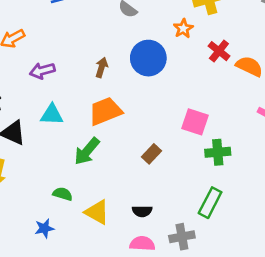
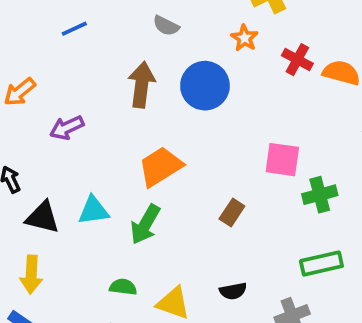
brown arrow: (102, 67) -> (141, 85), moved, size x1.6
cyan triangle: (52, 115) -> (93, 210), moved
green rectangle: (210, 203) -> (321, 264), turned 60

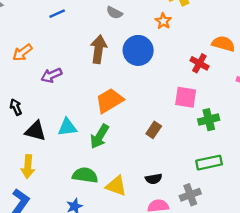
red cross: (297, 60) -> (199, 63), moved
green semicircle: (123, 287) -> (85, 175), size x1.5

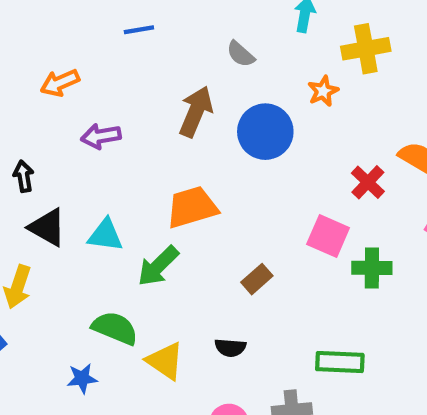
green cross: (209, 120) -> (372, 268), moved
black semicircle: (154, 179) -> (230, 348), moved

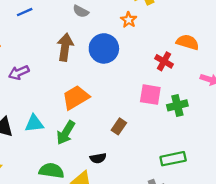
black semicircle: (230, 348) -> (98, 158), moved

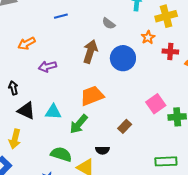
red cross: (164, 61) -> (170, 51), moved, turned -35
pink square: (150, 95) -> (156, 104), turned 36

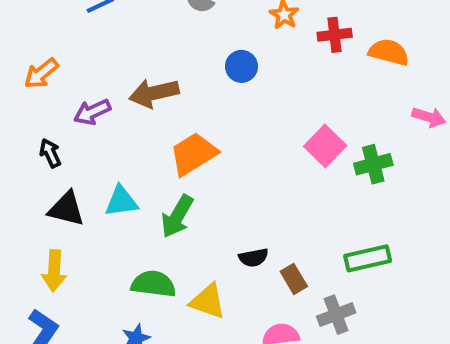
brown arrow: (90, 52) -> (154, 93), moved, turned -110
blue circle: (123, 58) -> (241, 66), size x0.6
black arrow: (13, 88) -> (50, 153), moved
brown rectangle: (125, 126) -> (294, 279), moved, turned -64
black semicircle: (102, 150) -> (253, 258), moved

